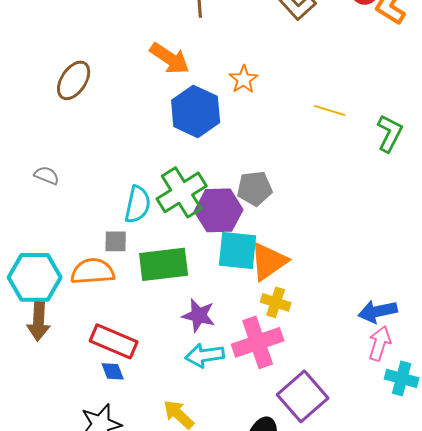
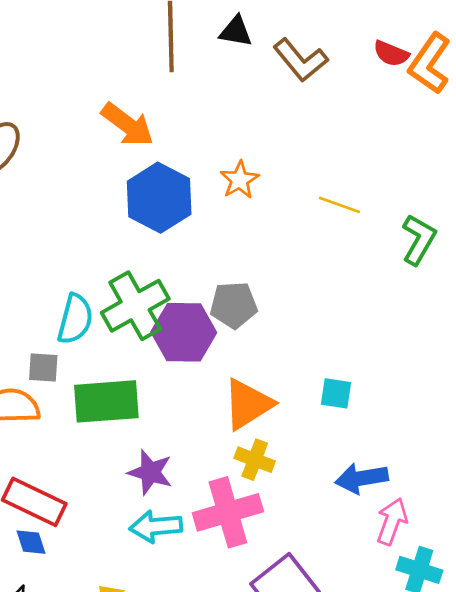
orange star: (244, 79) -> (240, 180), moved
cyan square: (238, 250) -> (336, 393), moved, size x0.6
blue arrow: (378, 311) -> (362, 478), moved

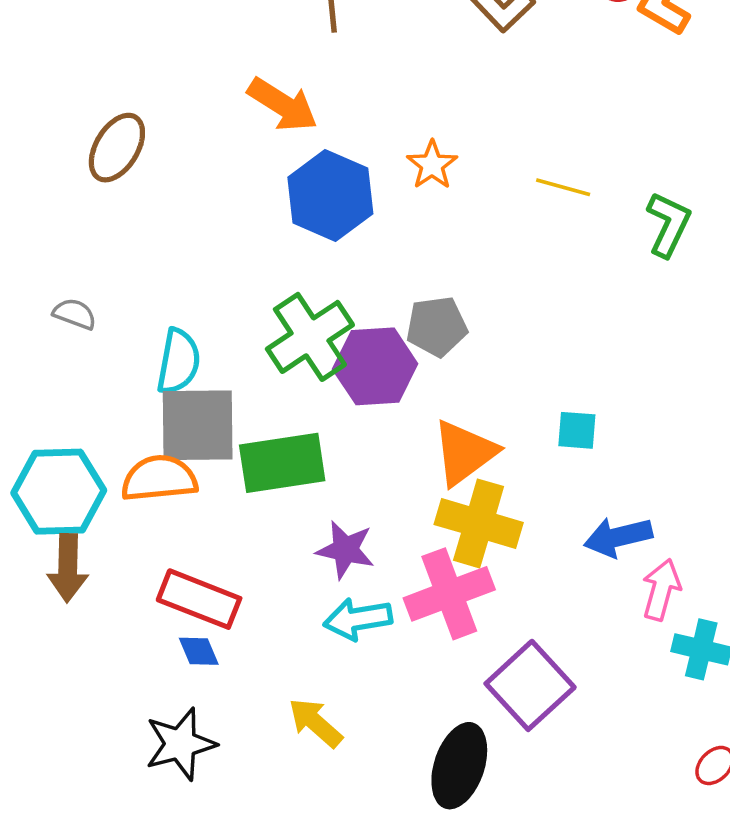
cyan semicircle: (75, 319) -> (179, 361), moved
gray square: (43, 367) -> (198, 425), size x2.0
yellow cross: (255, 460) -> (479, 523), size x1.6

